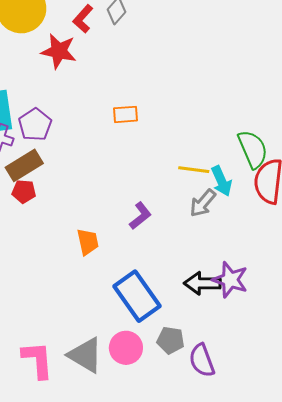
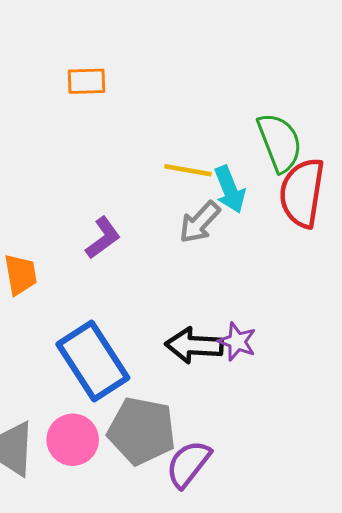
purple star: (230, 280) -> (237, 342), size x0.7
gray pentagon: (171, 340) -> (142, 431), size x1.6
purple semicircle: (202, 360) -> (188, 464), turned 56

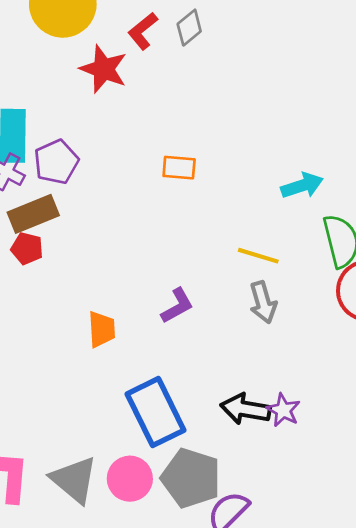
cyan arrow: (230, 189) -> (302, 186), moved, turned -93
gray arrow: (200, 222) -> (263, 302), turned -66

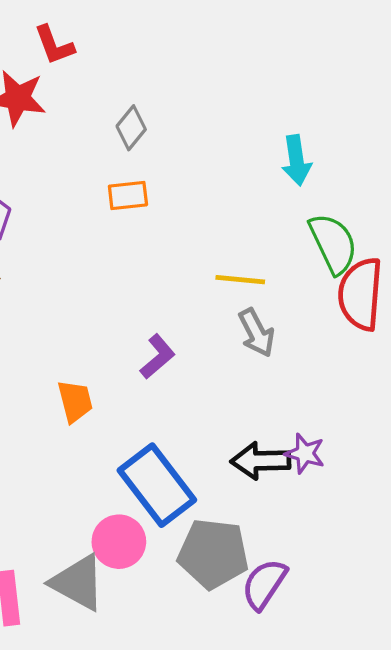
gray diamond: (189, 28) -> (131, 128), moved
red L-shape: (143, 31) -> (54, 45), turned -60
cyan arrow: (302, 186) -> (296, 160), moved, turned 111
pink circle: (130, 479) -> (119, 542), moved

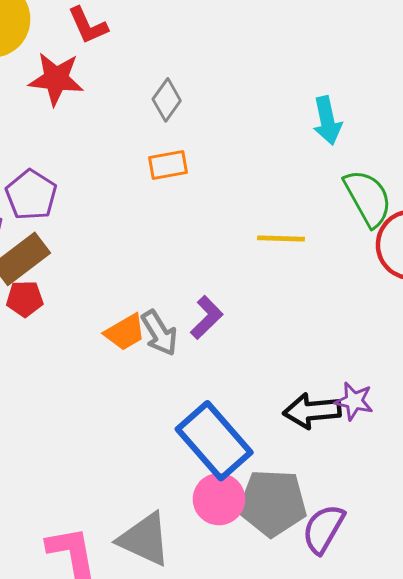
gray arrow: (257, 333) -> (159, 333), moved
orange trapezoid: (75, 401) -> (125, 332), moved, turned 78
pink circle: (119, 542) -> (219, 499), moved

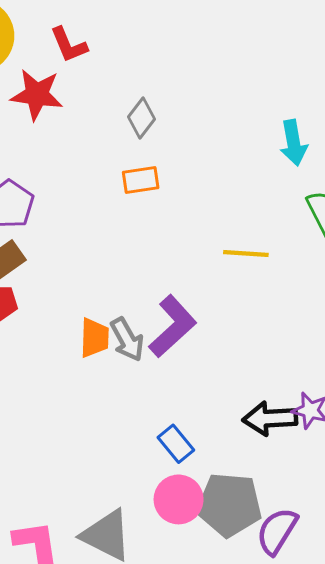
purple L-shape: (207, 317) -> (173, 326), size x1.5
orange trapezoid: (125, 332) -> (94, 338), turned -60
blue rectangle: (214, 441) -> (176, 444), size x0.5

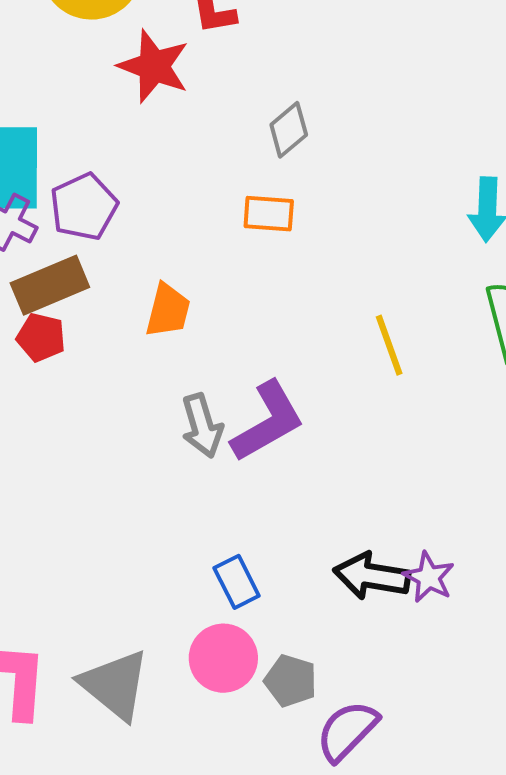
yellow line: (246, 254) -> (389, 345), turned 54
orange trapezoid: (94, 338) -> (168, 310), moved
gray pentagon: (229, 505) -> (291, 681), size x0.6

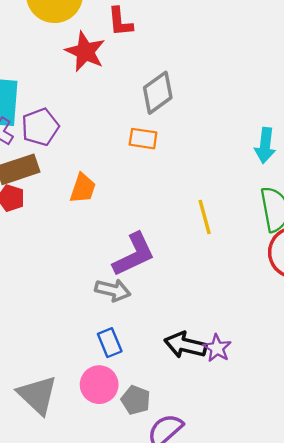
gray diamond: (289, 130) -> (158, 93), size x1.4
gray arrow: (202, 426) -> (113, 290), moved, turned -64

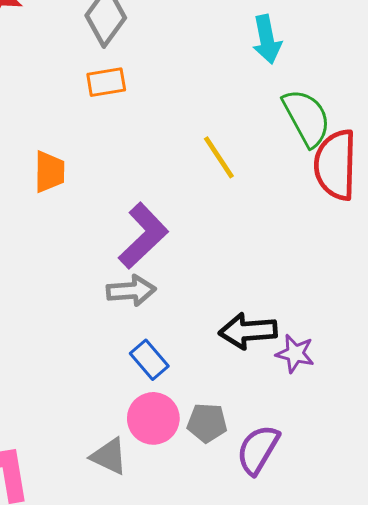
purple star: (217, 348) -> (295, 354), moved
gray triangle: (37, 395) -> (109, 456), moved, size x0.7

